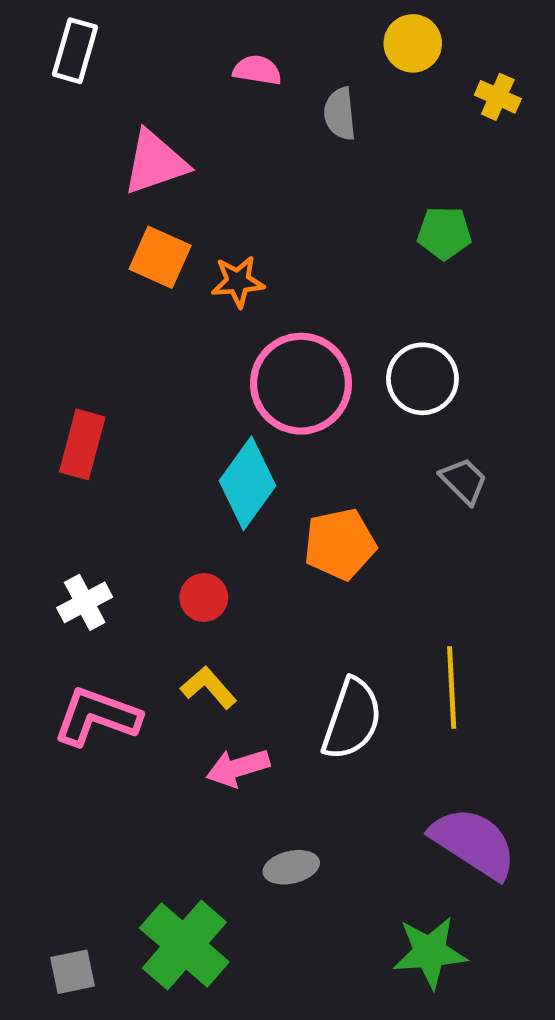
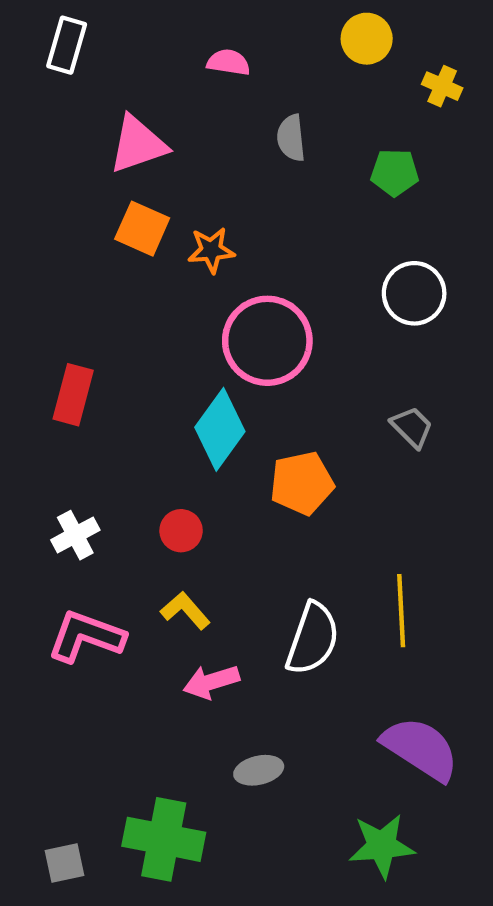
gray semicircle: (340, 114) -> (291, 138), moved
green pentagon: (444, 233) -> (395, 172), moved
white circle: (422, 379) -> (414, 293), moved
green cross: (184, 945) -> (164, 839), turned -30

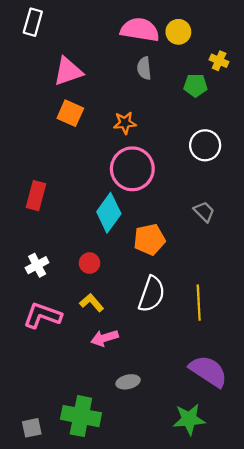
yellow circle: (367, 39) -> (178, 32), moved
pink semicircle: (229, 62) -> (140, 30), moved, size x1.8
yellow cross: (442, 86) -> (219, 61), moved
orange star: (211, 250) -> (125, 123), moved
white semicircle: (313, 639) -> (152, 294), moved

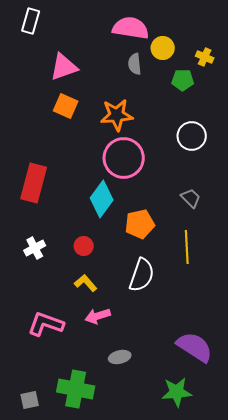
yellow circle: (178, 32) -> (163, 48), moved
orange star: (125, 123) -> (117, 115), size x1.5
red rectangle: (36, 196) -> (34, 183), size x1.4
yellow line: (199, 303) -> (187, 247), moved
pink L-shape: (42, 315) -> (46, 324), moved

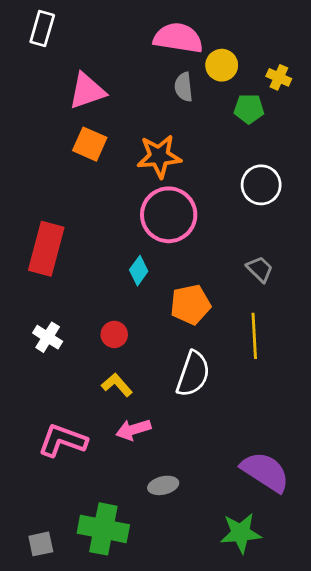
cyan diamond: (102, 199) -> (139, 271), size x0.6
white cross: (35, 248) -> (48, 337), turned -30

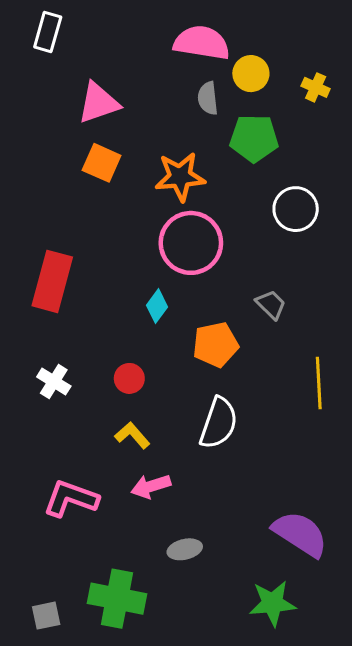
green pentagon: (249, 109) -> (254, 138), moved, size x1.4
gray trapezoid: (260, 269) -> (271, 305), moved
yellow line: (254, 336) -> (319, 383), moved

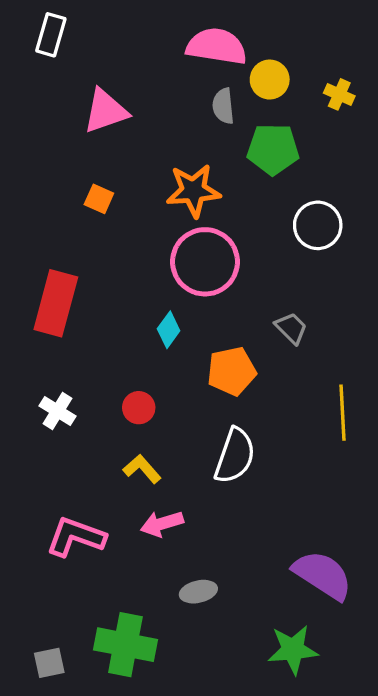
orange square: (102, 163) -> (99, 199), moved, size x0.7

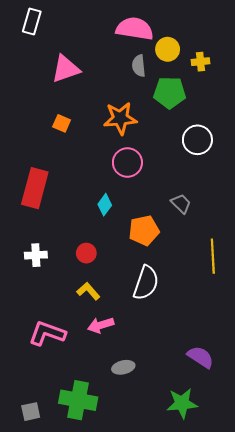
yellow cross: (339, 94) -> (201, 62), moved, turned -30
pink circle: (205, 262) -> (127, 162), size x0.7
white cross: (58, 411) -> (36, 255), turned -35
purple semicircle: (323, 575) -> (201, 357), size x0.7

